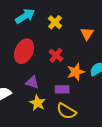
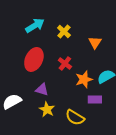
purple rectangle: (62, 89) -> (95, 99), moved

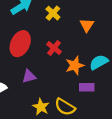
purple triangle: (42, 89) -> (29, 76), turned -32
yellow star: (47, 109) -> (41, 107), moved

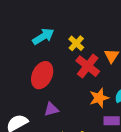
red cross: (54, 48) -> (88, 66), moved, size x1.5

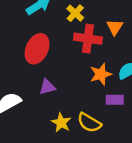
red cross: (88, 66) -> (88, 39), turned -30

